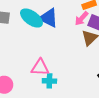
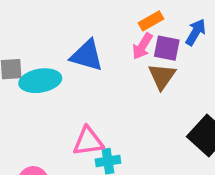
cyan ellipse: (31, 18) -> (40, 81), moved, turned -35

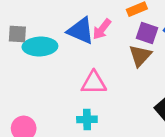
pink arrow: (142, 46) -> (102, 29), moved
pink triangle: (88, 141) -> (94, 83), moved

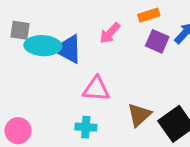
blue triangle: (81, 31) -> (68, 49), moved
brown triangle: (140, 56) -> (139, 115), moved

